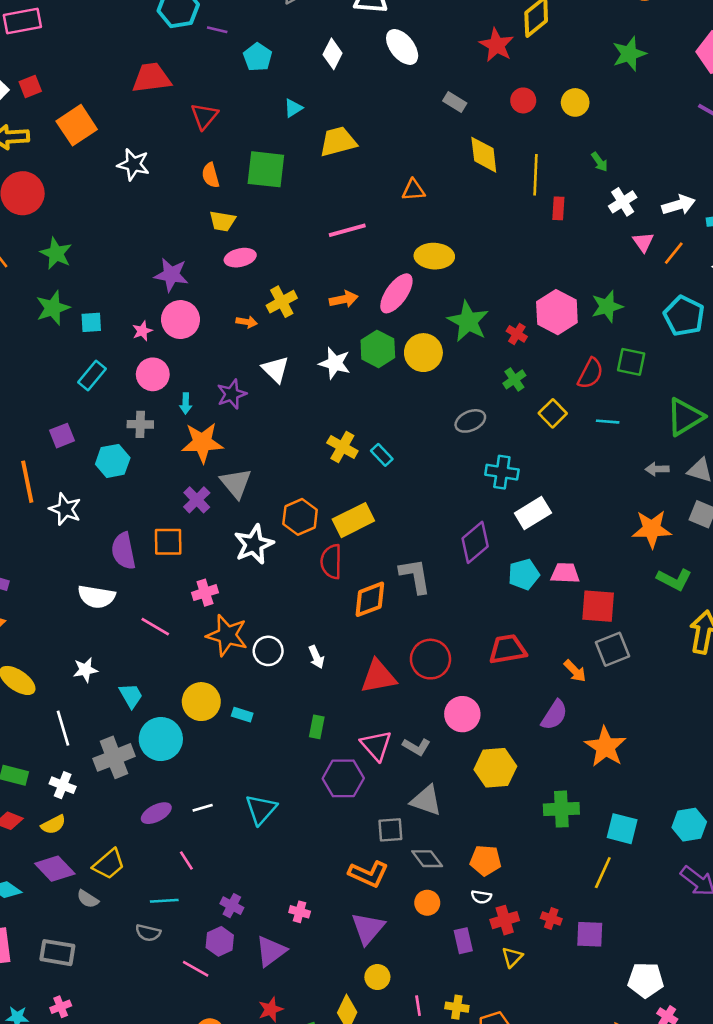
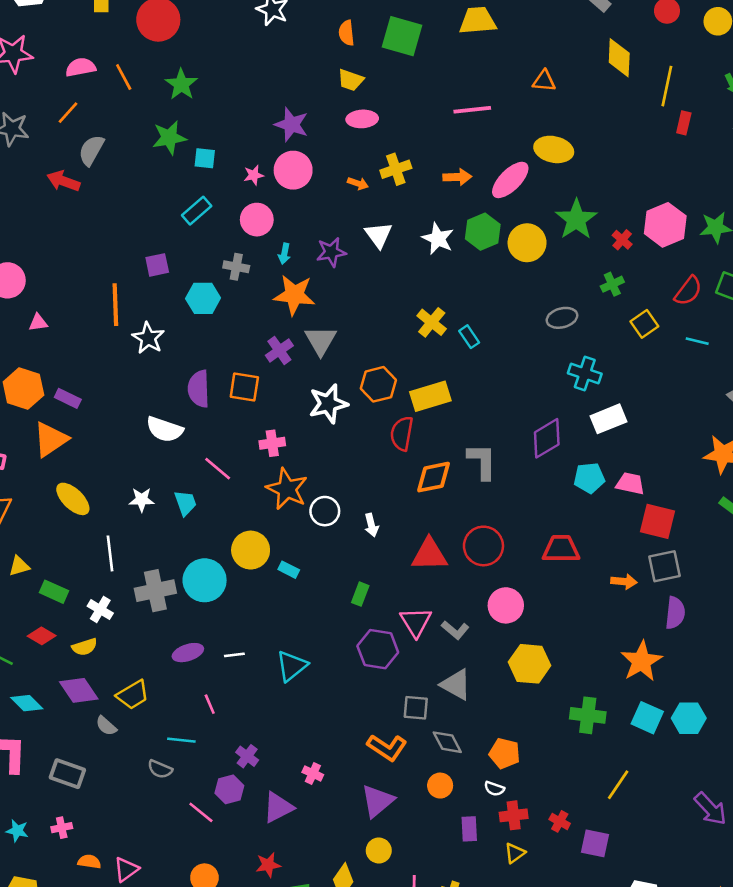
orange arrow: (575, 671) -> (624, 581), turned -50
cyan trapezoid: (131, 696) -> (185, 503), moved
purple semicircle: (554, 715) -> (675, 613), moved, turned -36
cyan hexagon: (689, 825) -> (689, 718), moved
cyan square: (622, 829) -> (647, 718), moved

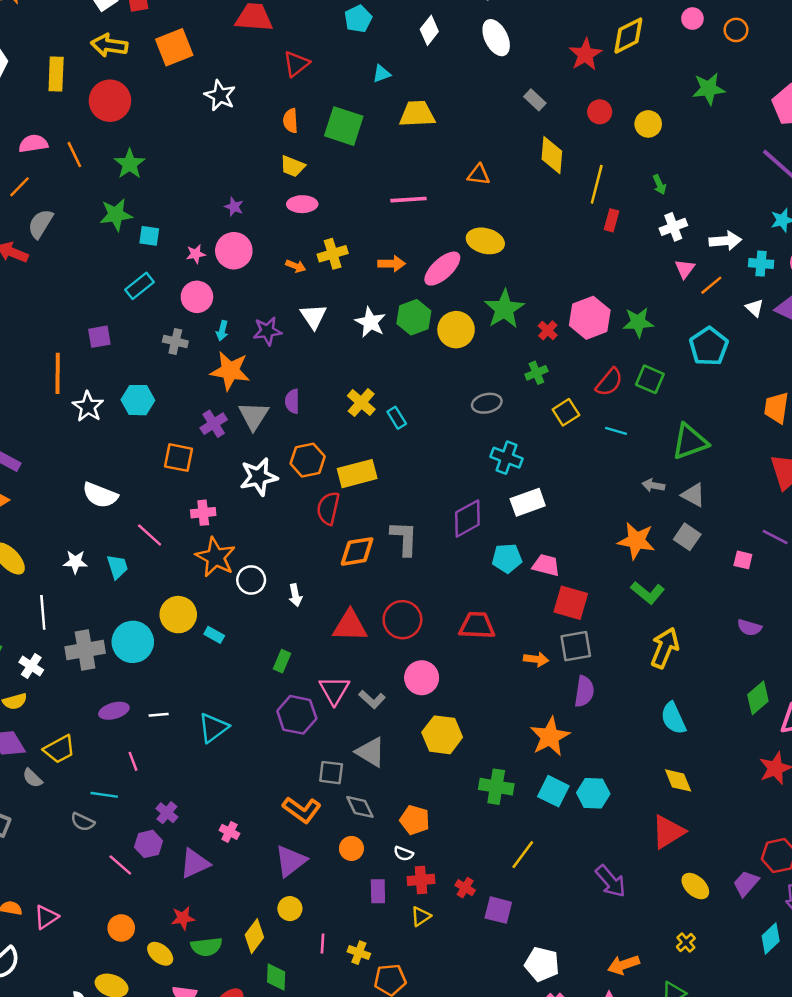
purple star: (291, 125) -> (234, 207), size x0.6
cyan hexagon: (203, 298) -> (138, 400), moved
purple semicircle: (199, 389) -> (292, 401), moved, size x0.7

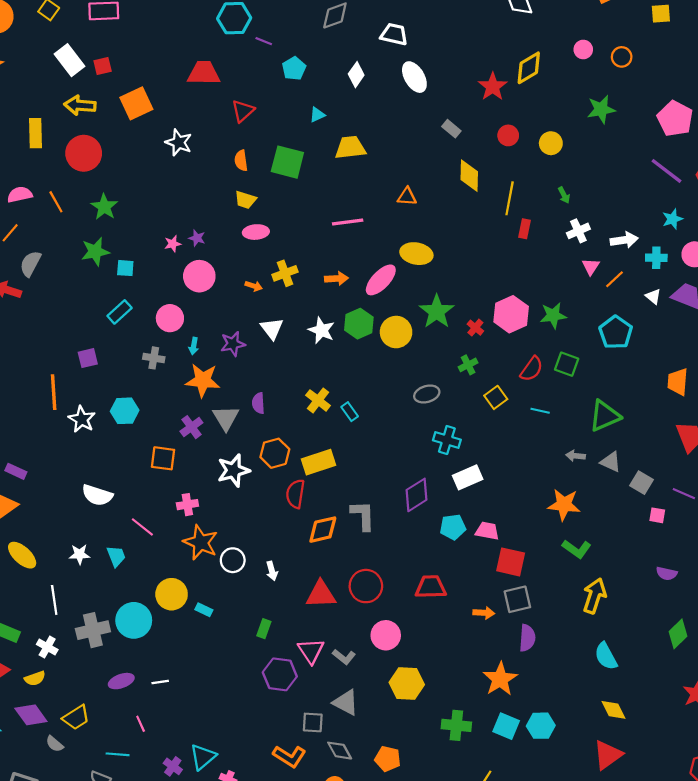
pink star: (196, 254) -> (173, 244), moved
gray square: (687, 537) -> (641, 483), moved
cyan triangle: (213, 728) -> (203, 757), moved

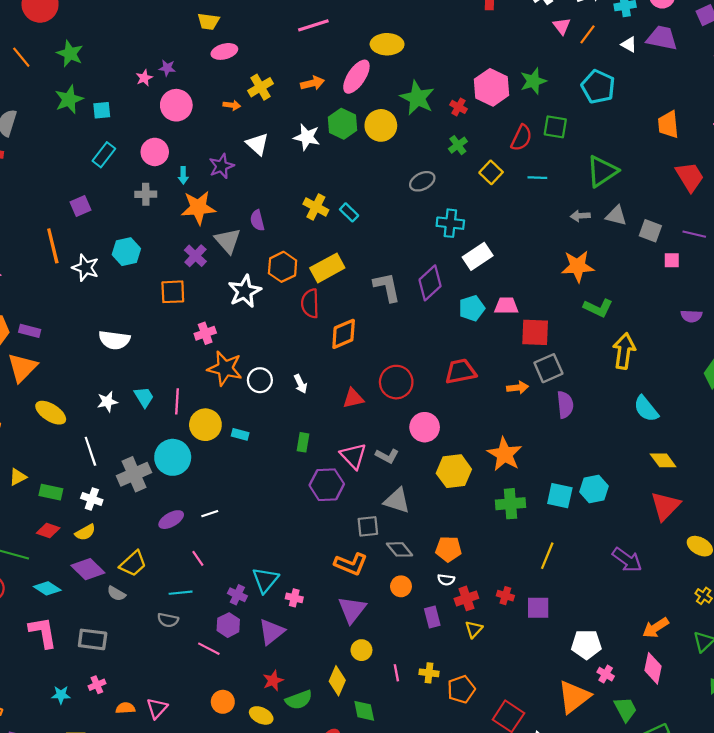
gray L-shape: (363, 515) -> (387, 287), moved
pink line: (142, 527) -> (177, 401), moved, turned 65
red triangle: (321, 594) -> (353, 398), size x0.7
orange star: (500, 679) -> (505, 454), moved

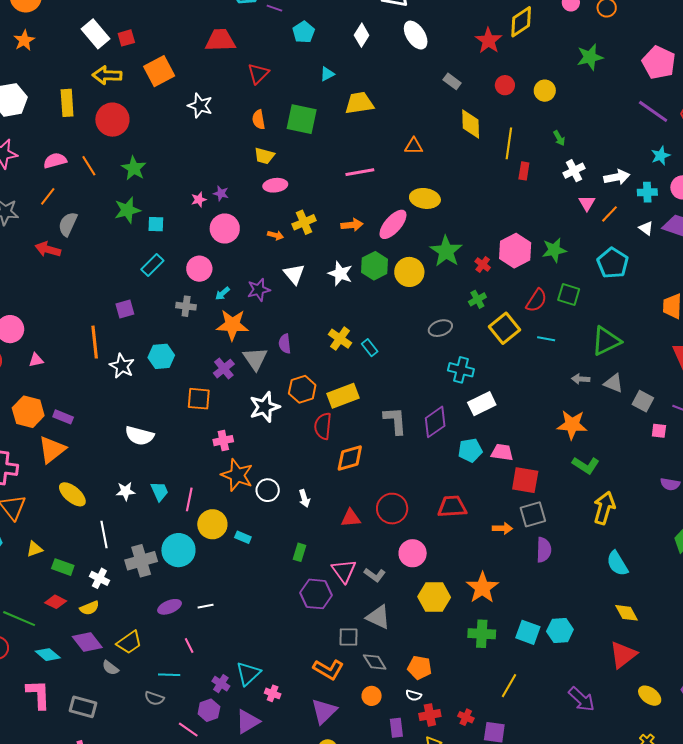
yellow square: (491, 172) -> (504, 328), size x1.4
cyan arrow: (183, 175) -> (222, 293), turned 42

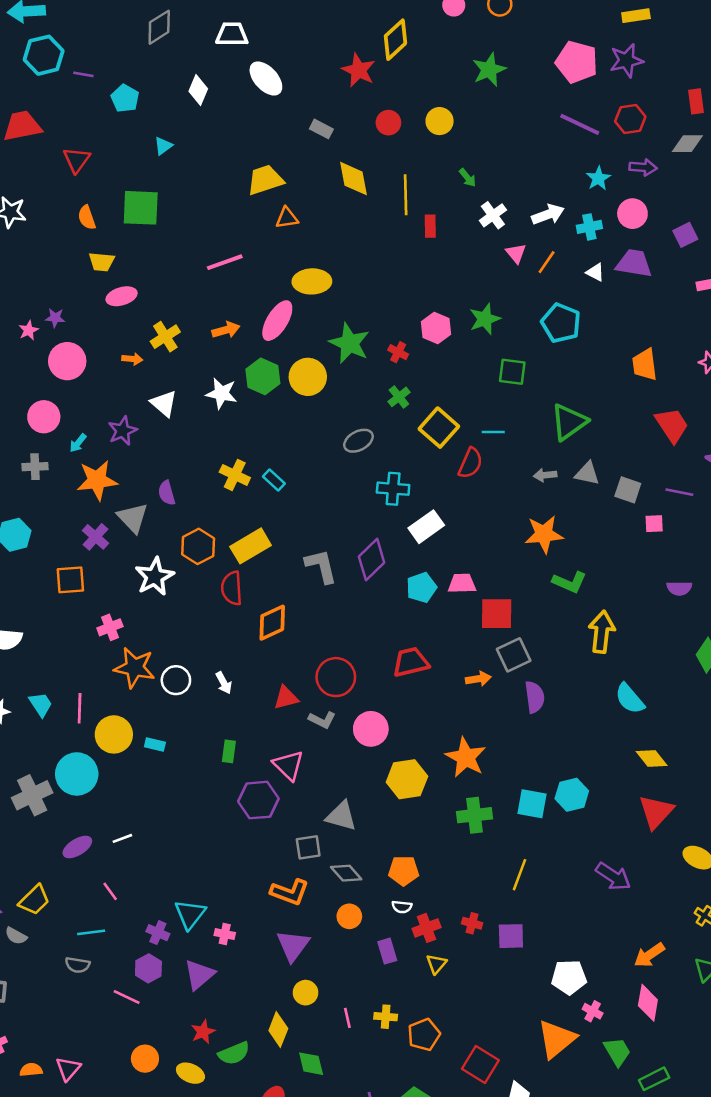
yellow trapezoid: (359, 103) -> (265, 180), moved
pink hexagon: (515, 251) -> (436, 328), size x0.7
red semicircle: (536, 300) -> (470, 463), moved
gray L-shape: (375, 575) -> (322, 720), moved

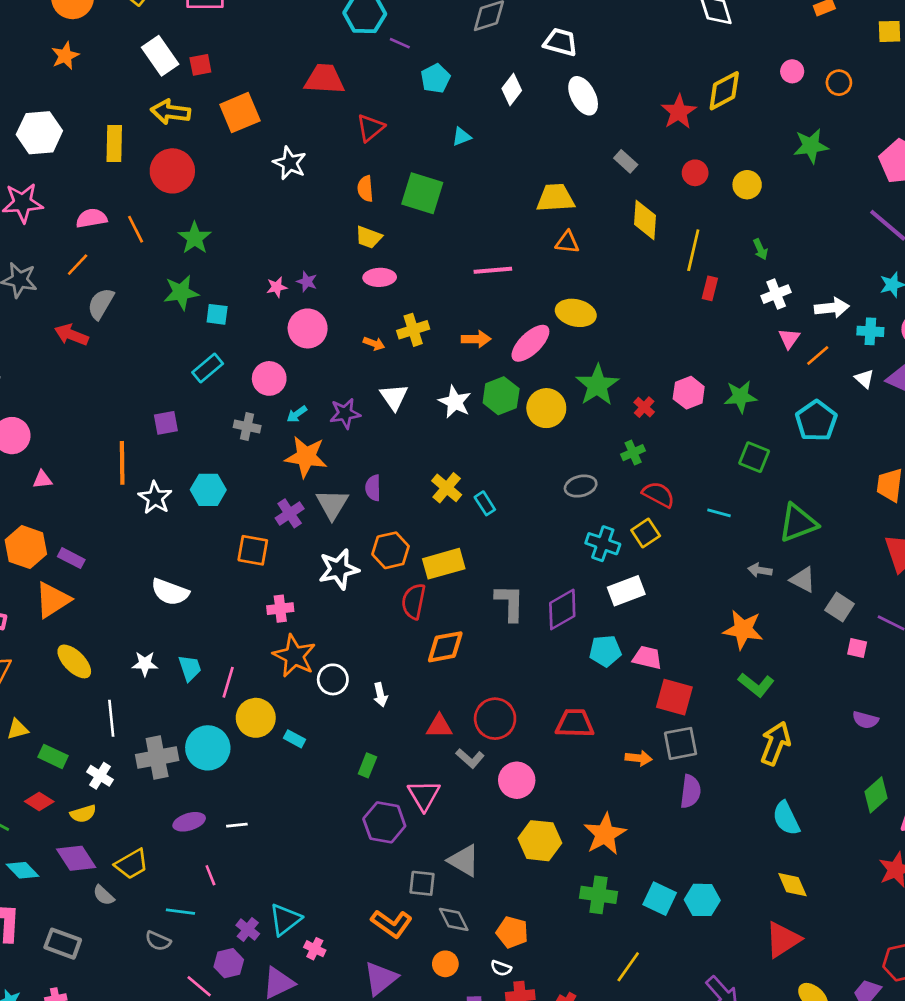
yellow square: (439, 428) -> (646, 533), moved, size x0.7
red semicircle: (470, 463) -> (658, 495), moved, turned -100

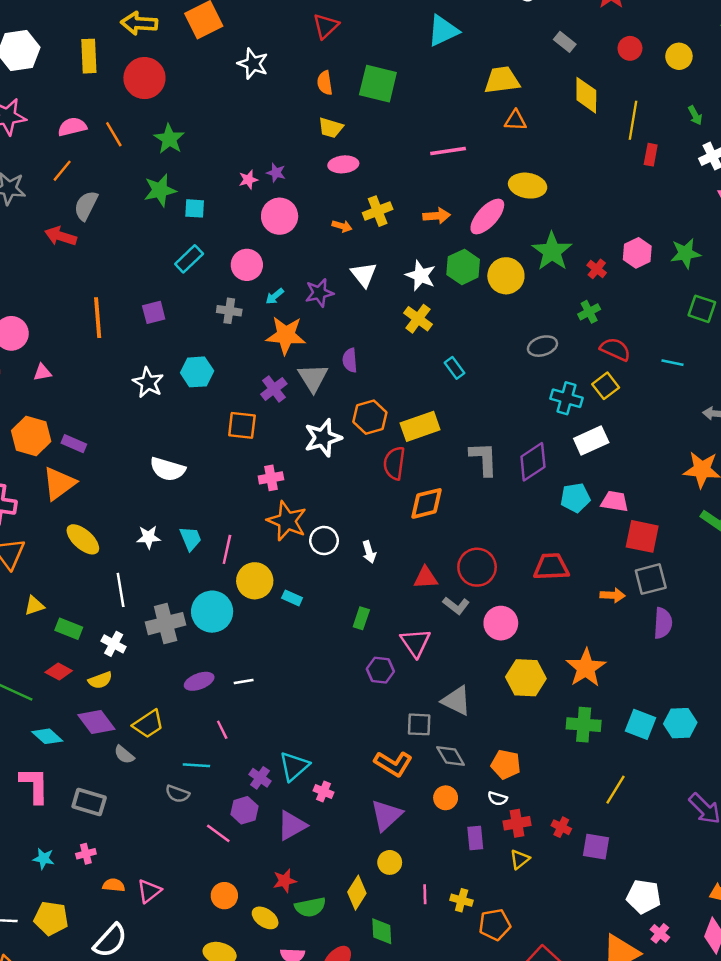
cyan triangle: (462, 137) -> (443, 31), moved, size x1.8
orange line: (122, 463) -> (98, 318), moved
yellow cross: (447, 488) -> (418, 319), moved
purple hexagon: (384, 822) -> (380, 670), size x0.7

